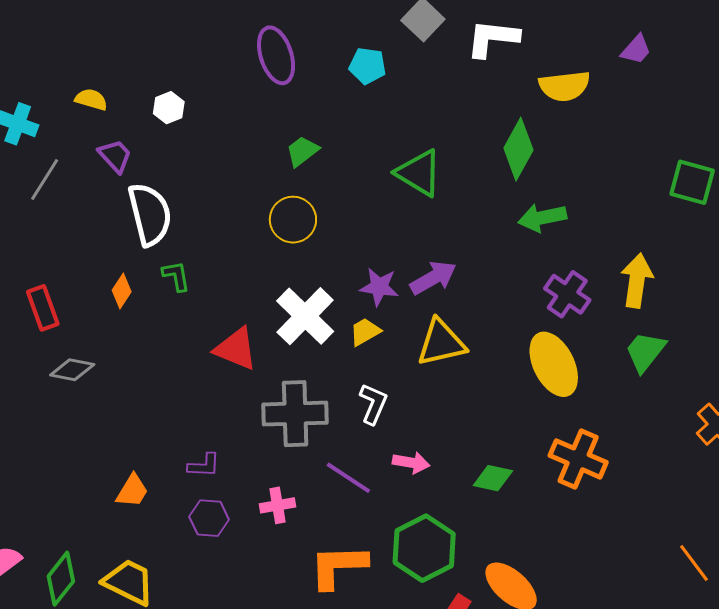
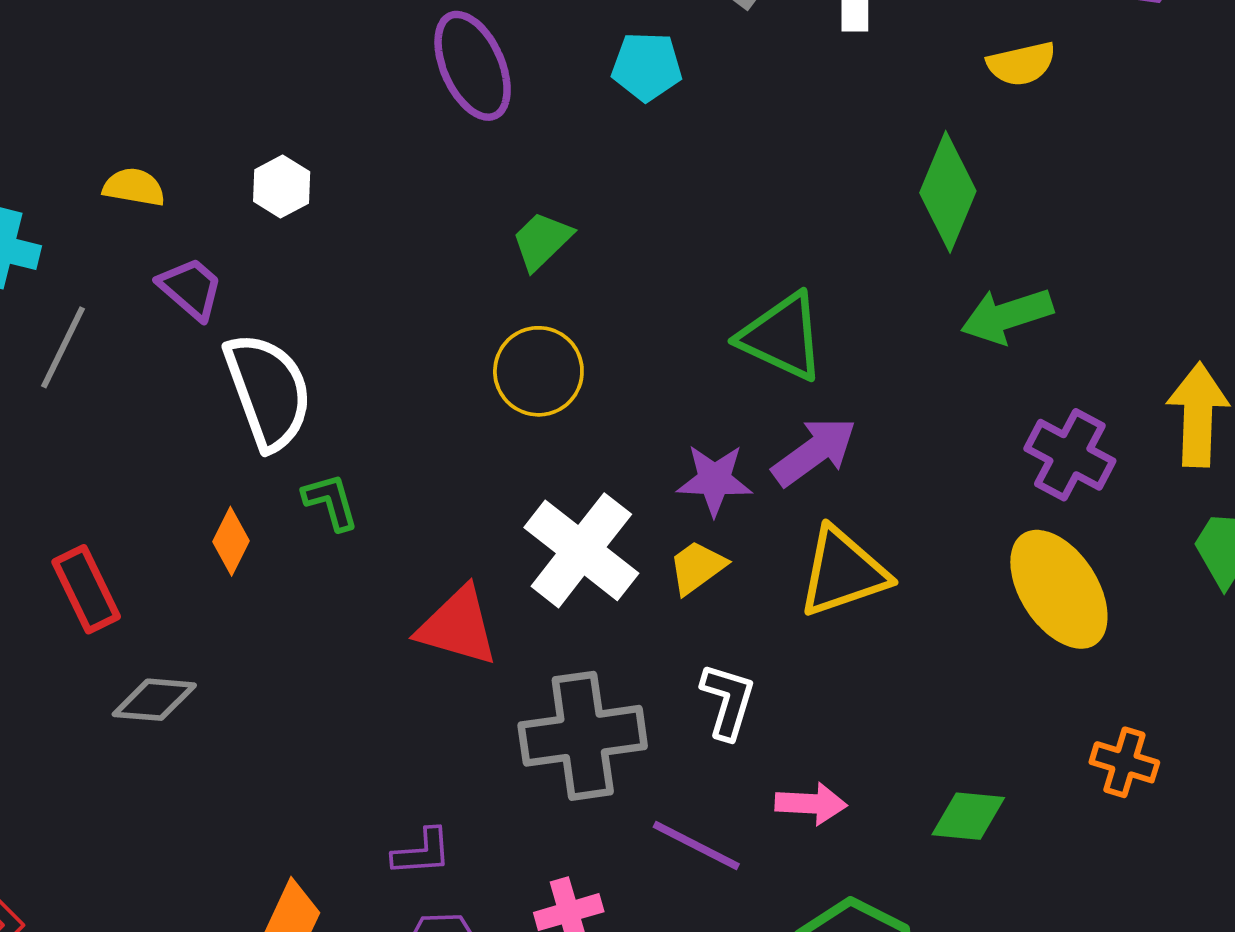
yellow semicircle: (564, 86) -> (1021, 64), size x0.7
green triangle: (419, 173) -> (782, 337), moved
orange cross: (578, 459) -> (1124, 762), size x0.6

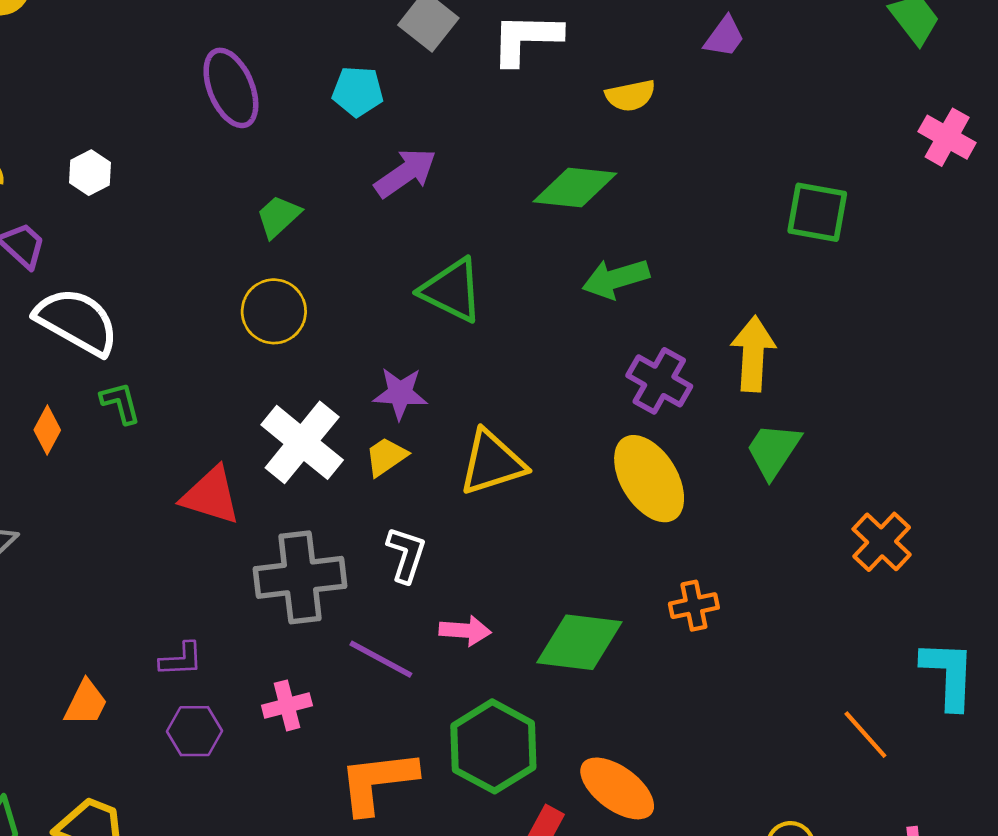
green diamond: (948, 192) -> (575, 188), turned 72
white semicircle: (268, 391) -> (77, 321), turned -42
purple arrow: (814, 452) -> (405, 173), moved
orange cross: (1124, 762) -> (694, 606), turned -30
green diamond: (968, 816) -> (579, 642), size x1.6

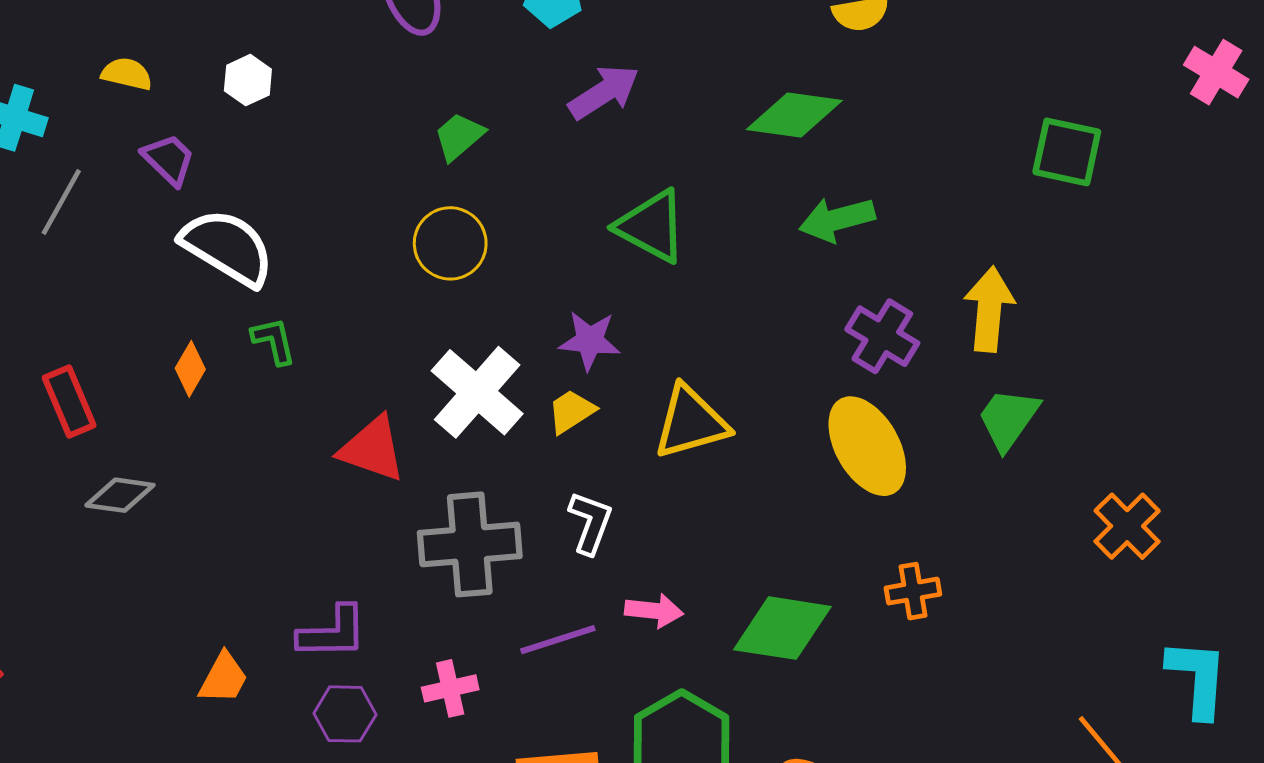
purple L-shape: (181, 659) -> (333, 633), size x1.4
purple line: (381, 659) -> (558, 640), turned -48

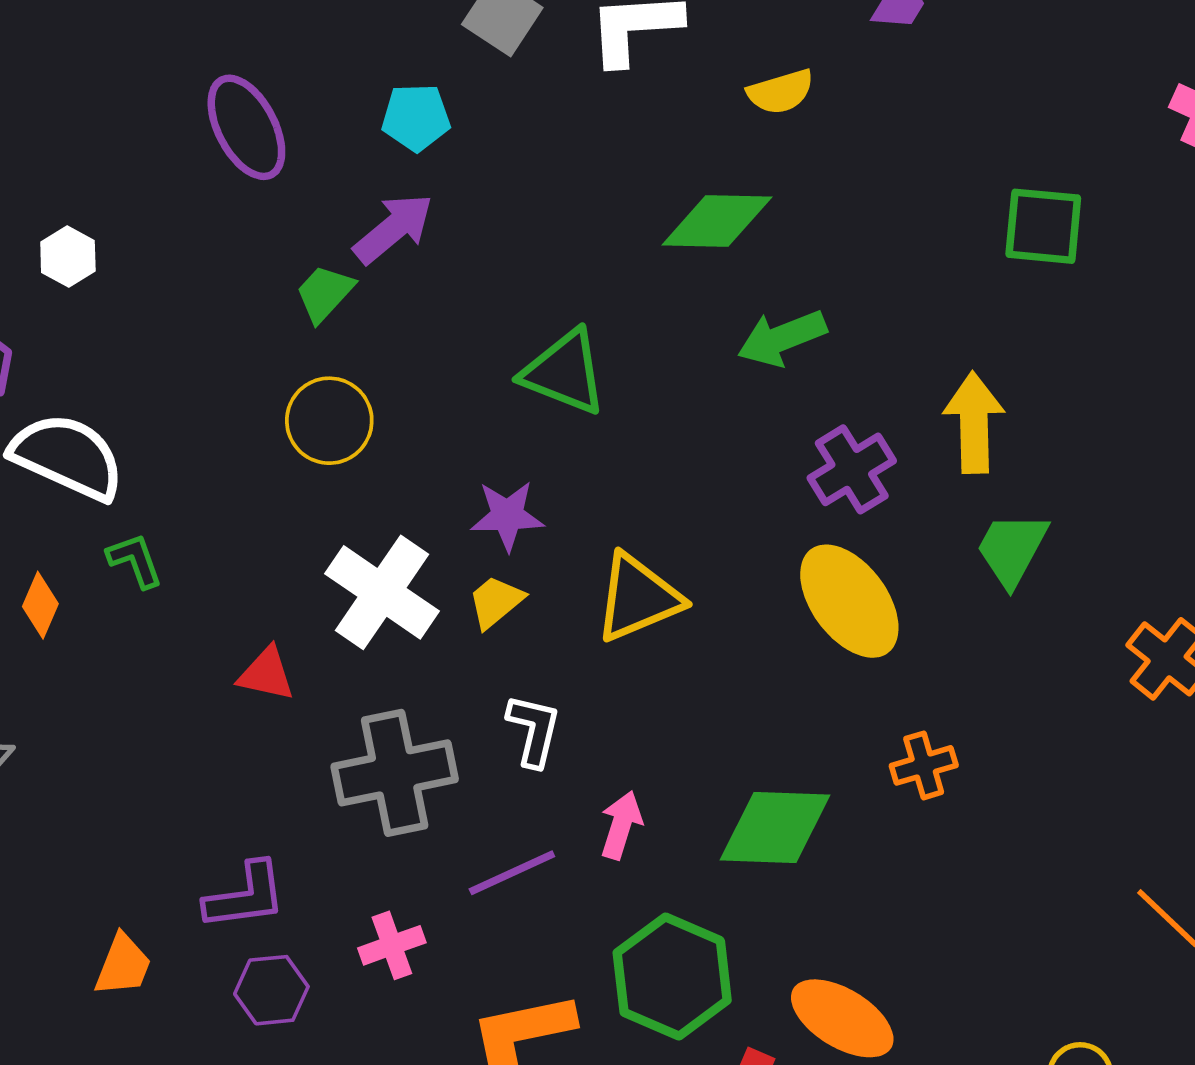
purple arrow: (604, 92) -> (393, 228), moved
purple cross: (882, 336) -> (852, 469), turned 34
red triangle: (372, 449) -> (266, 674), size x0.7
pink arrow: (654, 611) -> (621, 825), turned -72

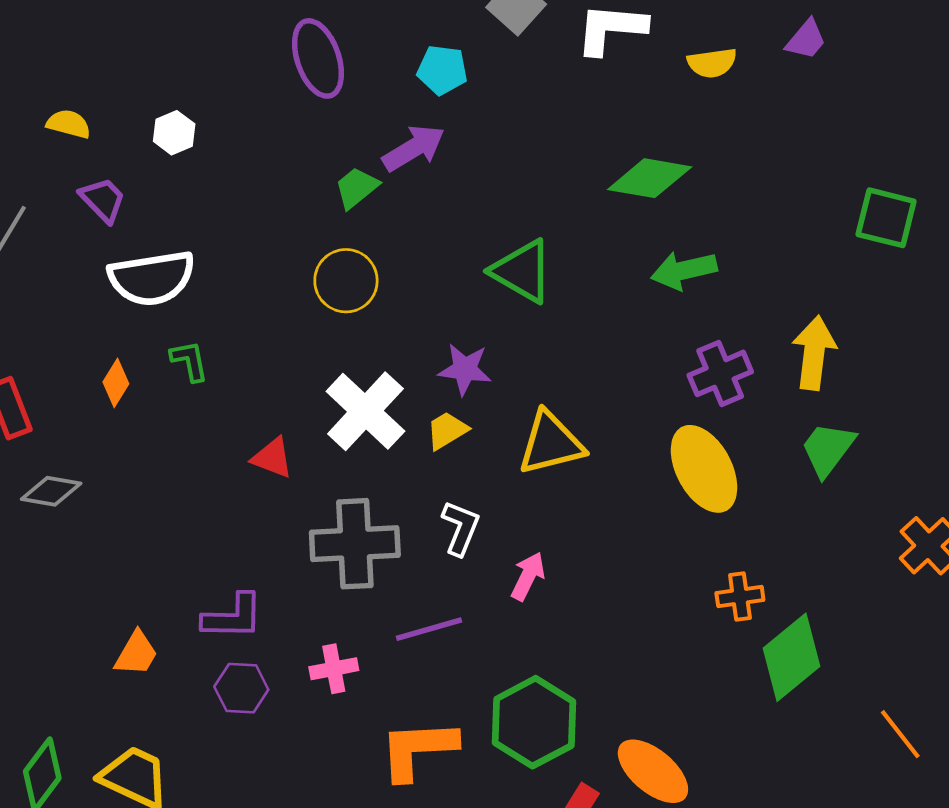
yellow semicircle: (781, 92) -> (712, 63), moved
white semicircle: (67, 457) -> (152, 278), turned 138
pink arrow: (621, 825) -> (528, 576), moved
green diamond: (775, 827) -> (791, 657), moved, turned -50

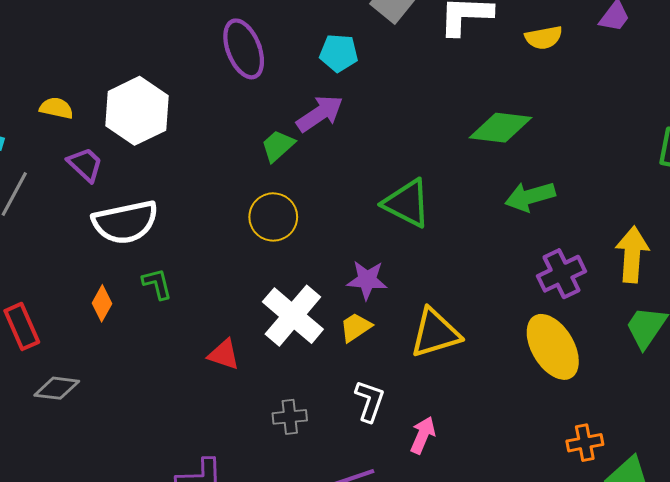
white hexagon: (174, 133) -> (137, 111), size x2.0
gray cross: (355, 544) -> (290, 417), size x0.5

